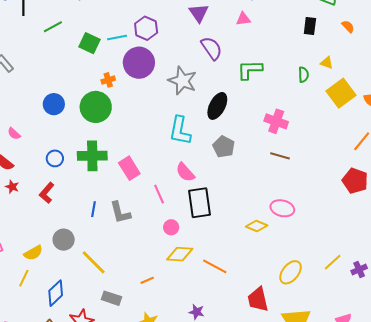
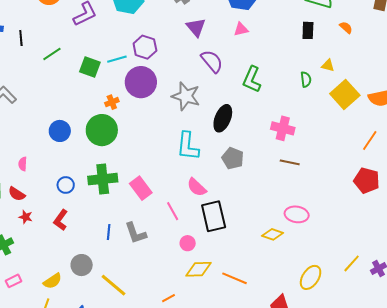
green L-shape: (250, 70) -> (252, 79), turned -60
pink semicircle: (14, 134) -> (23, 164), turned 56

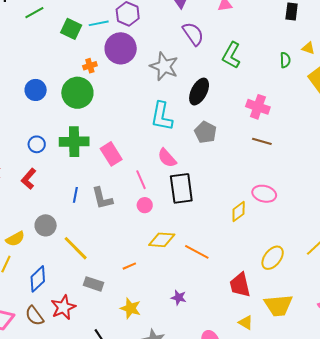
yellow diamond: (273, 234) -> (239, 212), turned -60
pink circle: (188, 243) -> (145, 205), moved

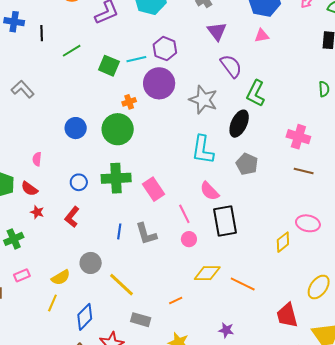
green L-shape: (231, 55) -> (256, 93), moved

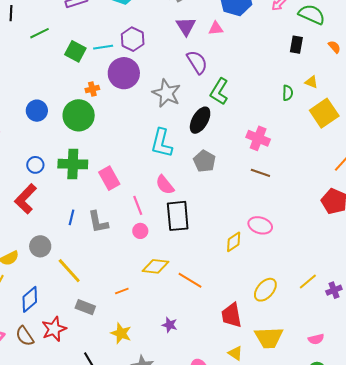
pink triangle: (262, 36) -> (216, 28), moved
red L-shape: (72, 217) -> (26, 199), size x1.4

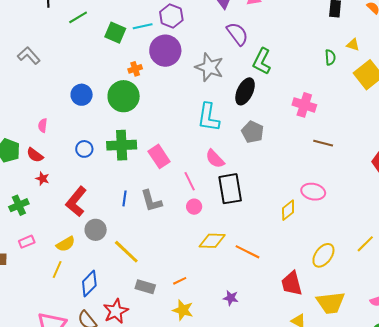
brown line: (260, 173) -> (323, 143), moved
red L-shape: (26, 199) -> (76, 202), moved
orange line: (122, 291) -> (180, 281), moved

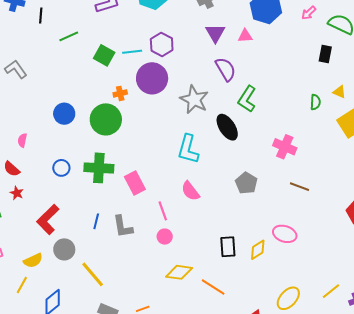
black ellipse: (245, 91) -> (227, 127), turned -64
gray pentagon: (253, 132) -> (246, 183), moved
black rectangle: (230, 189) -> (228, 247), moved, size x0.7

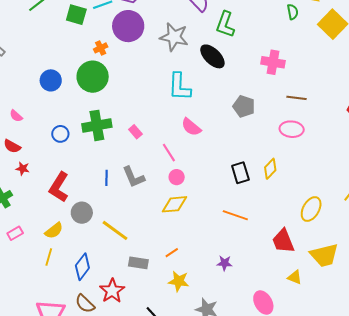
pink semicircle: (22, 140) -> (16, 116), turned -48
pink rectangle: (135, 183) -> (135, 132), size x0.6
pink ellipse: (285, 234) -> (292, 129), moved
yellow diamond: (179, 272) -> (174, 204), moved

